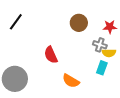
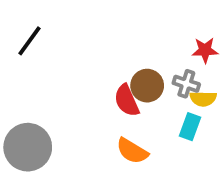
brown circle: (79, 23) -> (147, 86), moved
red semicircle: (51, 55) -> (127, 101), moved

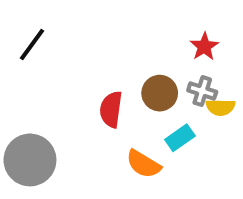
red star: (205, 50) -> (204, 46), moved, turned -30
red semicircle: (127, 101) -> (111, 109), moved, turned 32
cyan rectangle: (190, 127) -> (180, 138), moved, turned 35

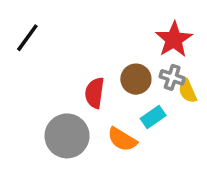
red star: (204, 46) -> (174, 39), size x1.5
yellow semicircle: (220, 107) -> (188, 91), turned 65
gray circle: (30, 160) -> (67, 136), moved

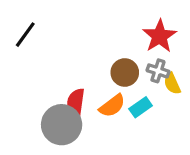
red semicircle: (95, 93) -> (76, 103), moved
orange semicircle: (122, 139) -> (112, 106), moved, turned -68

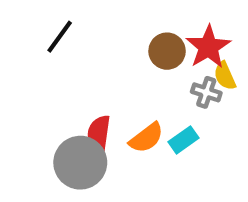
black line: (25, 35) -> (60, 37), moved
brown circle: (125, 73) -> (167, 51), moved
yellow semicircle: (172, 84) -> (225, 76), moved

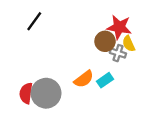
red star: (208, 47) -> (119, 27), turned -30
brown circle: (167, 51) -> (105, 41), moved
red semicircle: (99, 134) -> (26, 93), moved

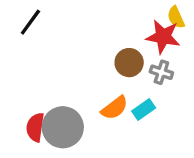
black line: (34, 21) -> (30, 22), moved
brown circle: (105, 41) -> (129, 63), moved
yellow semicircle: (129, 44) -> (176, 17), moved

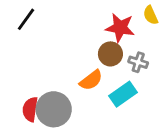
red star: (163, 37) -> (120, 28), moved
orange semicircle: (115, 108) -> (91, 80), moved
cyan rectangle: (144, 109) -> (123, 94), size x1.4

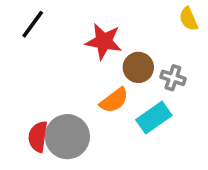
red star: (120, 28) -> (104, 41), moved

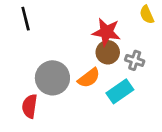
black line: (33, 24) -> (26, 19), turned -50
red star: (104, 41) -> (106, 32), moved
gray circle: (67, 137) -> (52, 78), moved

